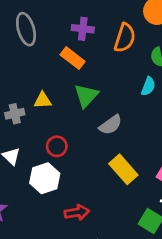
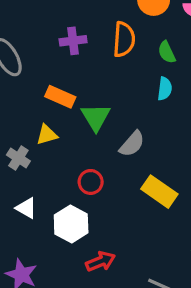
orange rectangle: (73, 58) -> (60, 97), moved
gray cross: (15, 114) -> (18, 158), turned -30
red circle: (57, 146) -> (91, 182), moved
red arrow: (77, 212) -> (101, 261), moved

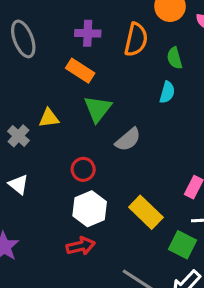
orange rectangle: (60, 97) -> (80, 71), moved
yellow rectangle: (159, 192) -> (146, 212), moved
white hexagon: (71, 224) -> (90, 209), moved

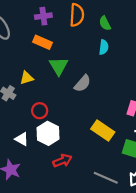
red circle: (83, 169) -> (40, 111), moved
white triangle: (18, 184) -> (22, 139), moved
white hexagon: (90, 209) -> (48, 133), moved

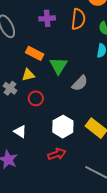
orange rectangle: (43, 42) -> (35, 53), moved
red circle: (40, 111) -> (36, 98), moved
white hexagon: (48, 133) -> (63, 127), moved

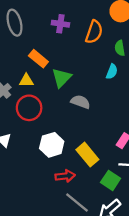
gray semicircle: (80, 83) -> (80, 102), turned -126
red circle: (36, 98) -> (29, 108), size x1.5
red arrow: (57, 154) -> (65, 176), moved

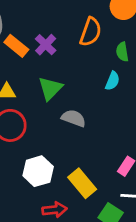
purple cross: (60, 24) -> (46, 45), moved, turned 36
orange rectangle: (38, 59) -> (16, 46), moved

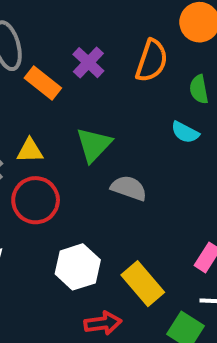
purple cross: (46, 45) -> (88, 63), moved
cyan semicircle: (112, 81) -> (185, 132), turned 96

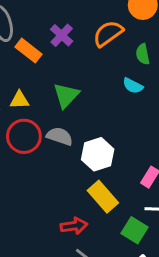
orange semicircle: (152, 61) -> (108, 34), turned -144
gray semicircle: (129, 188) -> (60, 136), moved
white hexagon: (78, 267) -> (98, 154), moved

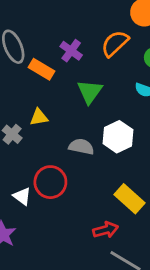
green triangle: (66, 95) -> (90, 92), moved
red circle: (24, 136) -> (50, 182), moved
white hexagon: (98, 154) -> (118, 137), moved

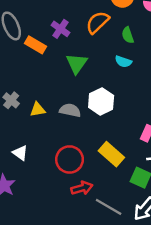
yellow triangle: (39, 117) -> (38, 110), moved
red circle: (50, 182) -> (70, 159), moved
red arrow: (106, 230) -> (82, 188), moved

